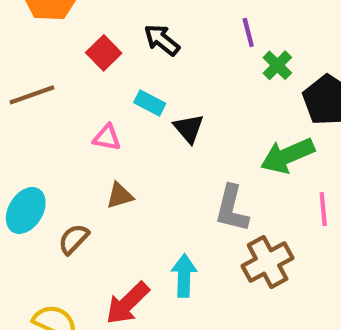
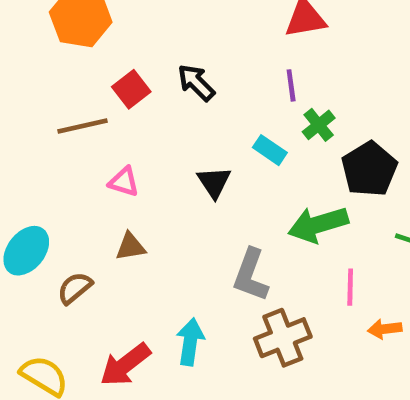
brown line: (32, 95) -> (82, 126), moved
cyan rectangle: (150, 103) -> (270, 150), moved

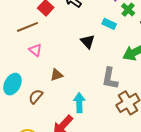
pink triangle: (124, 182) -> (35, 50), moved, turned 32
cyan arrow: (190, 342) -> (79, 103), moved

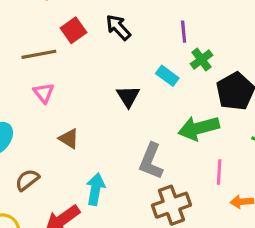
brown triangle: (57, 75) -> (69, 139), turned 40
brown semicircle: (36, 97) -> (27, 180), moved

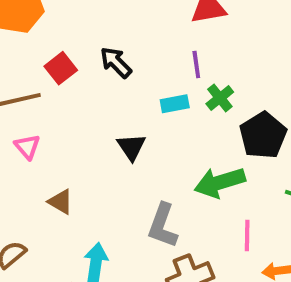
cyan rectangle: (167, 76) -> (175, 104), moved, turned -45

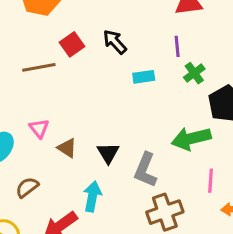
cyan rectangle: (175, 104) -> (144, 77), moved
pink triangle: (27, 147) -> (39, 128), moved
black triangle: (131, 147) -> (108, 153), moved

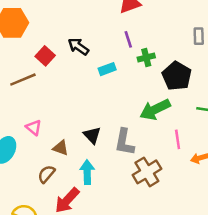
green cross: (194, 73) -> (146, 57), turned 35
brown triangle: (67, 148) -> (61, 148), moved
brown semicircle: (27, 187) -> (46, 174), moved

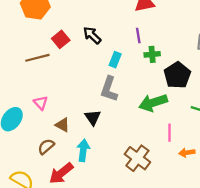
cyan rectangle: (107, 69) -> (115, 60), turned -56
gray L-shape: (124, 142) -> (109, 89), moved
brown cross: (147, 172) -> (137, 158), turned -30

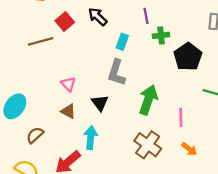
pink triangle: (41, 103) -> (68, 84), moved
green arrow: (153, 103) -> (148, 100), moved, turned 128
brown semicircle: (46, 147) -> (35, 135), moved
orange arrow: (187, 153) -> (189, 149), moved, turned -133

